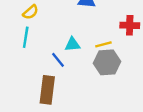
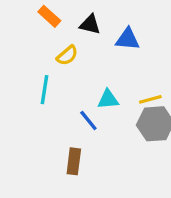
yellow semicircle: (31, 12) -> (67, 55), moved
brown rectangle: (47, 90) -> (74, 161), size x0.7

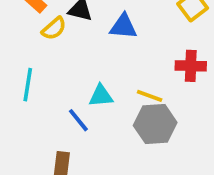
yellow semicircle: (67, 55) -> (54, 28), moved
yellow line: (150, 99) -> (150, 96), turned 35

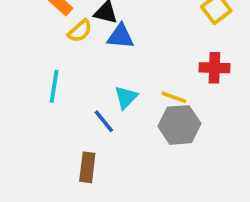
blue triangle: (123, 27) -> (120, 36), moved
cyan triangle: (101, 96) -> (126, 97), turned -40

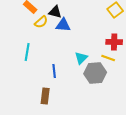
cyan triangle: (126, 97) -> (81, 58), moved
yellow line: (174, 97) -> (108, 58), moved
blue line: (104, 121) -> (54, 71), turned 32

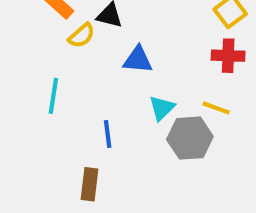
blue triangle: (63, 25) -> (138, 60), moved
red cross: (114, 42) -> (228, 56), moved

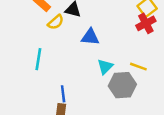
red cross: (228, 56) -> (146, 23), moved, turned -30
blue line: (108, 134) -> (63, 94), moved

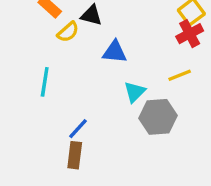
yellow line: (138, 67) -> (180, 75), moved, turned -42
blue line: (63, 94) -> (78, 129), turned 49

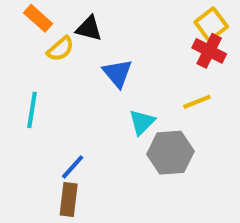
red cross: (190, 34) -> (209, 51), turned -35
blue triangle: (115, 52) -> (117, 73), turned 45

